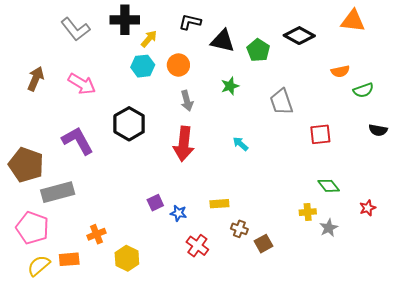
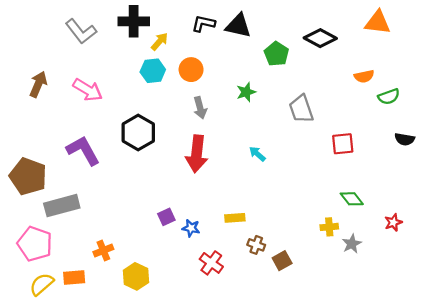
black triangle: (223, 41) -> (238, 26), moved

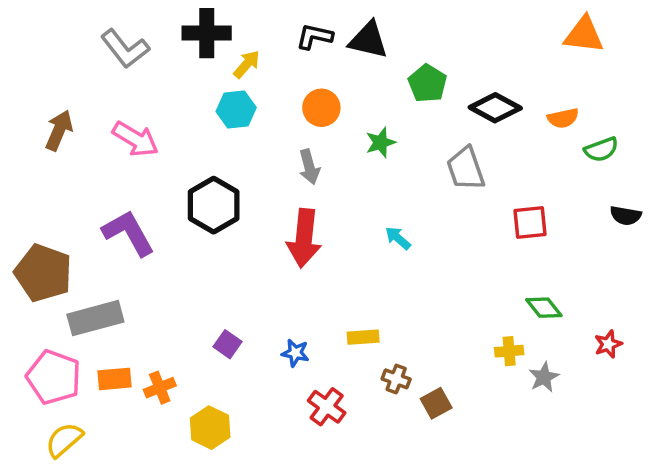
black diamond: (320, 38) -> (495, 108), moved
orange circle: (191, 70) -> (321, 108), moved
purple square: (166, 217) -> (228, 344), moved, turned -30
orange rectangle: (74, 278) -> (115, 379), moved

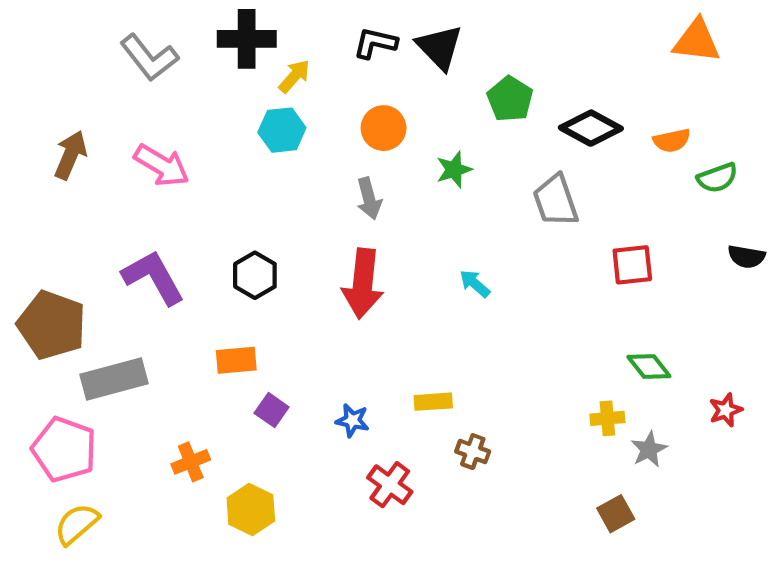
black triangle: (368, 40) -> (440, 47), turned 33
black hexagon: (214, 205) -> (255, 275), moved, size x0.7
orange rectangle: (115, 379) -> (236, 360), moved
brown square: (436, 403) -> (616, 514), moved

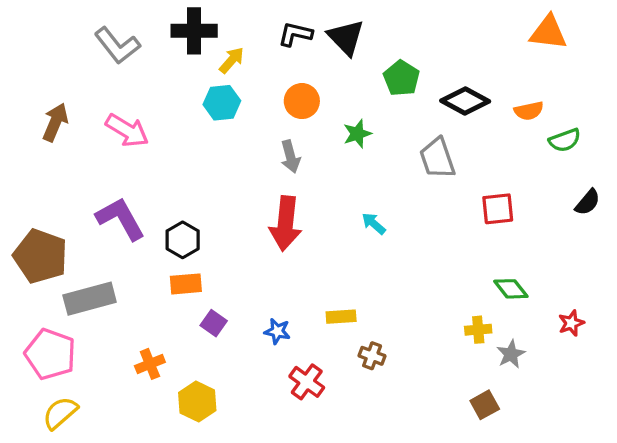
black semicircle: (746, 257) -> (588, 202), turned -60
black hexagon: (255, 275) -> (183, 240), moved

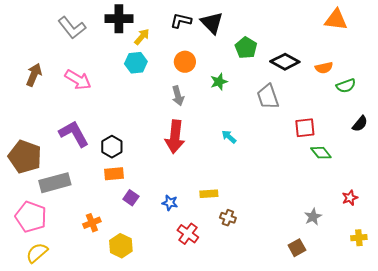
green diamond: (511, 289) -> (321, 153), moved
yellow cross: (478, 330) -> (359, 238), moved

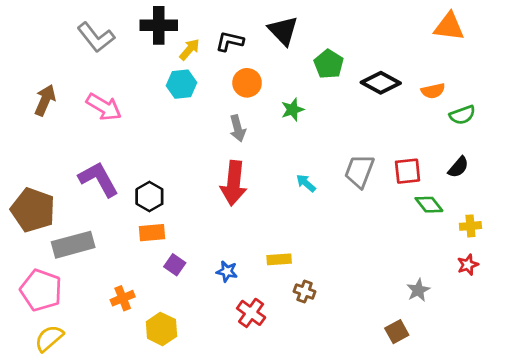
black L-shape: (181, 21) -> (230, 41), moved
gray trapezoid: (268, 97) -> (359, 171), moved, turned 40
black semicircle: (360, 124) -> (458, 167), moved
yellow cross: (359, 238) -> (470, 226), moved

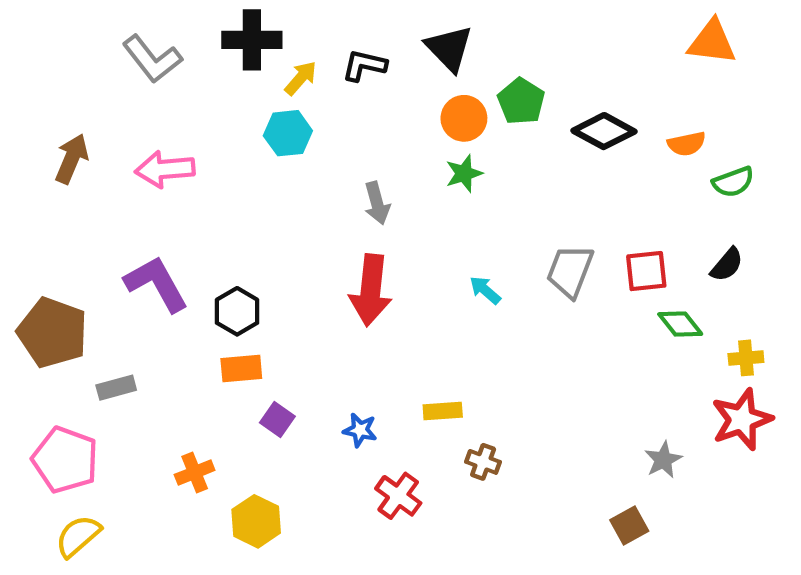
orange circle: (247, 83) -> (464, 118), moved
pink arrow: (104, 107) -> (165, 169), turned 144
gray rectangle: (73, 245) -> (116, 388), size x0.6
red star: (468, 265) -> (742, 419), size x1.8

